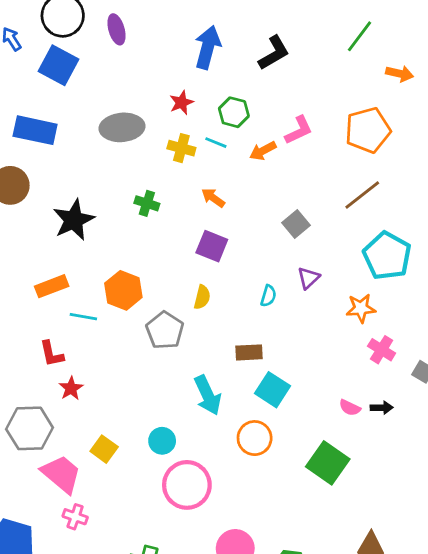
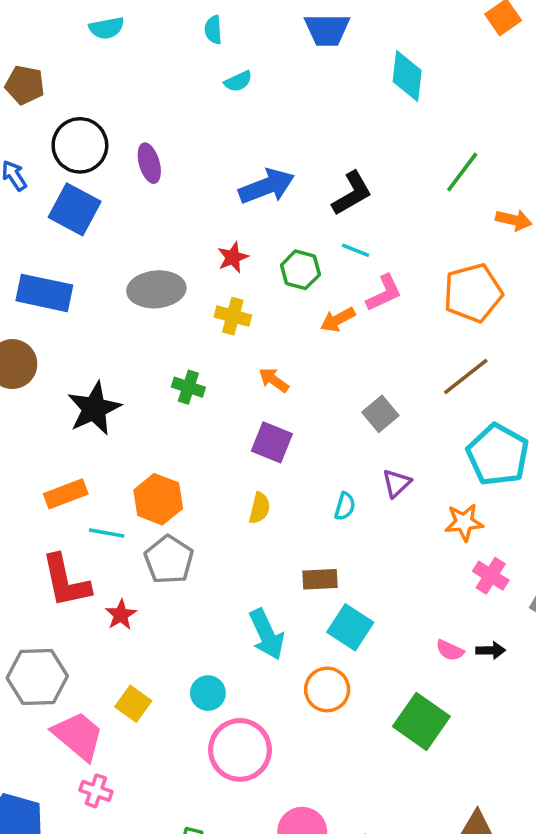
blue arrow: (208, 47) -> (267, 186), turned 54
cyan line: (216, 143) -> (356, 250), moved
gray pentagon: (165, 330) -> (169, 560), moved
red L-shape: (52, 354) -> (66, 581), size x1.6
red star: (71, 388) -> (121, 615), moved

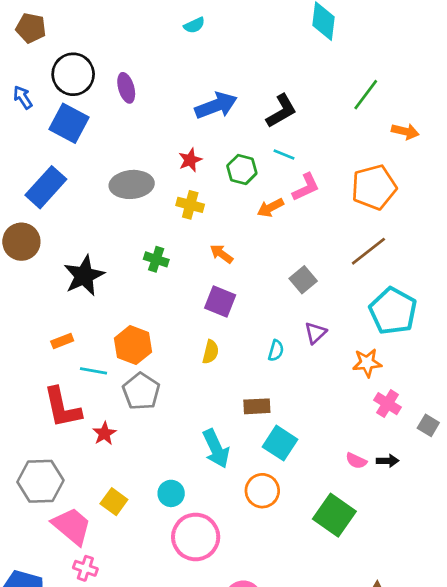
blue rectangle: (44, 293) -> (46, 187), turned -60
orange rectangle: (66, 494) -> (62, 341), size x0.7

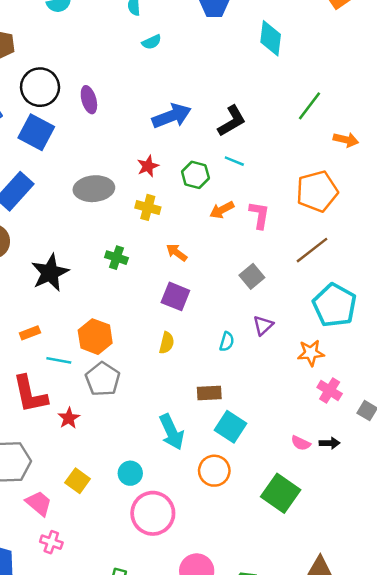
pink L-shape: (306, 187) -> (259, 215), moved, turned -56
pink trapezoid: (72, 526) -> (39, 503), size x0.7

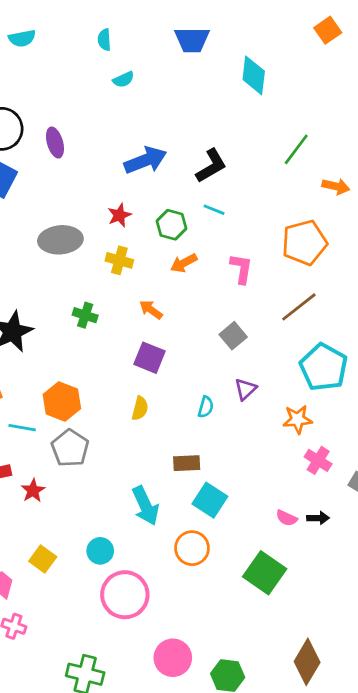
orange arrow: (222, 210) -> (184, 263), moved

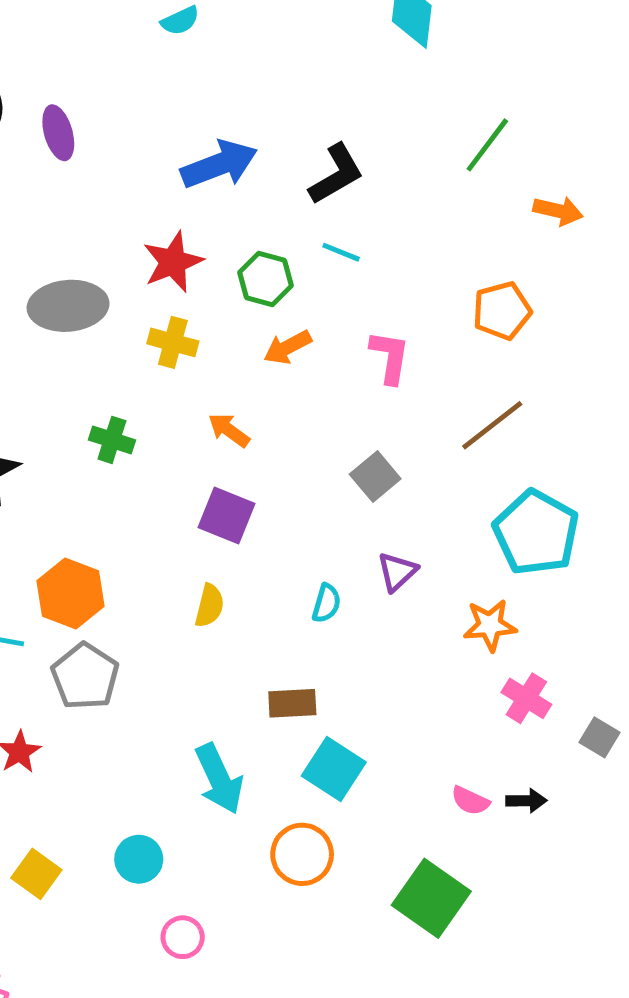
red star: (119, 215) -> (173, 262), size x1.4
orange pentagon: (304, 243) -> (502, 311), size x0.7
pink circle: (125, 595) -> (183, 937), size x0.5

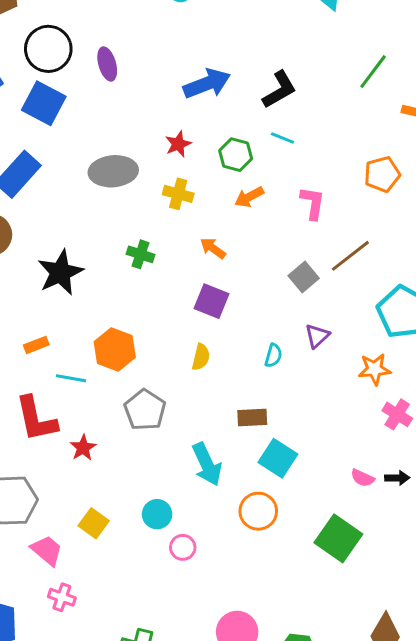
red star: (173, 262) -> (178, 144), size x0.7
brown line: (492, 425) -> (350, 256), moved
gray pentagon: (85, 676) -> (145, 410), moved
pink circle: (183, 937) -> (183, 547), moved

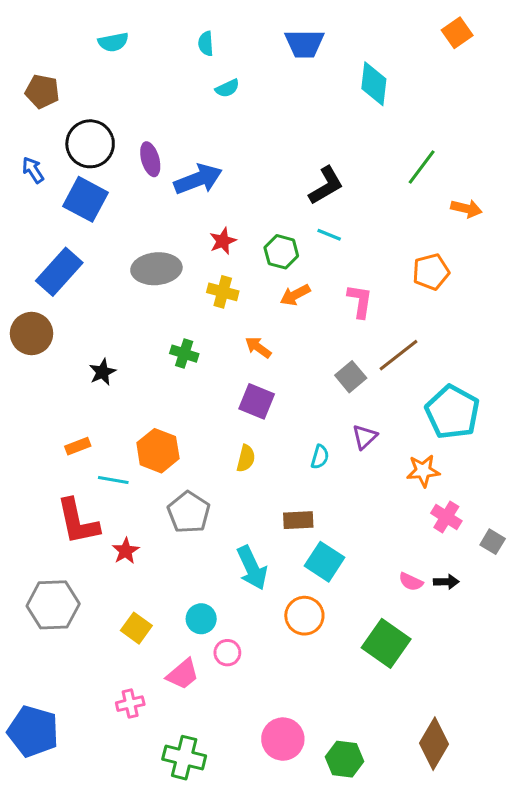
blue arrow: (207, 84) -> (198, 179), moved
black star: (60, 272) -> (102, 372), size x0.6
pink trapezoid: (47, 550) -> (183, 674), moved, turned 100
pink cross: (62, 597) -> (130, 704), moved, turned -32

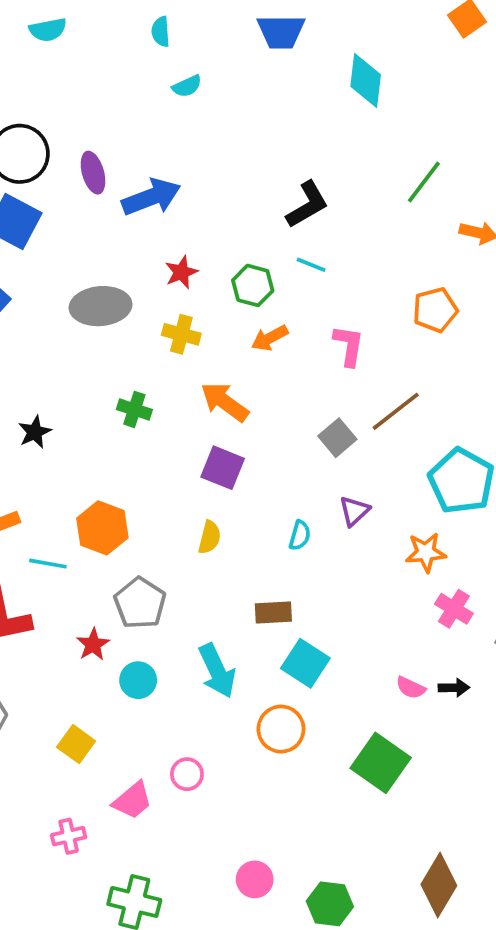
orange arrow: (258, 347) -> (225, 402), size x1.5
red star: (126, 551) -> (93, 644), moved
cyan circle: (201, 619) -> (138, 680), moved
pink circle: (283, 739) -> (255, 879), size x0.7

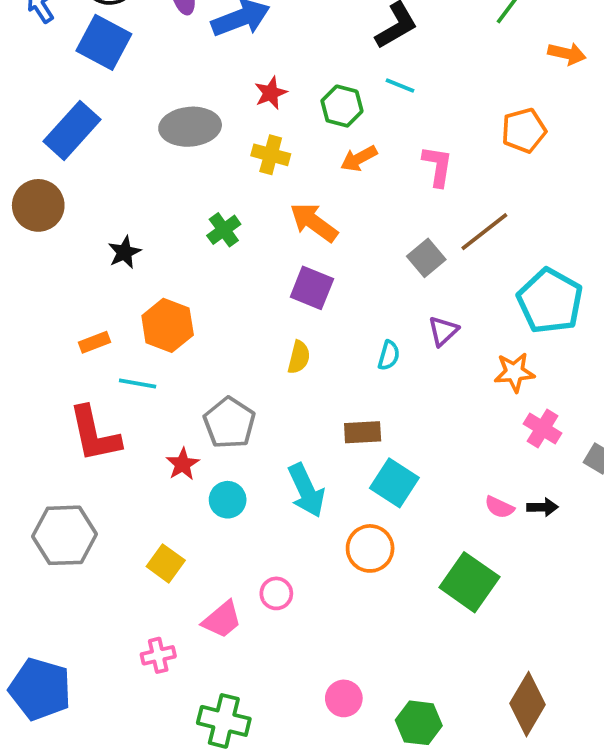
green cross: (134, 409) -> (224, 230), turned 36
orange hexagon: (102, 528) -> (168, 325), moved

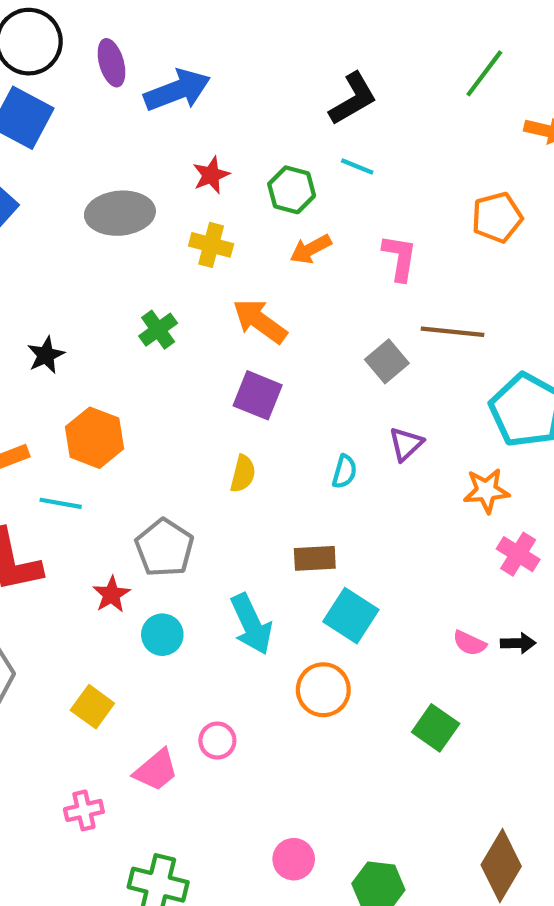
brown line: (484, 232) -> (453, 332), turned 44
green square: (469, 582) -> (436, 728), size x0.7

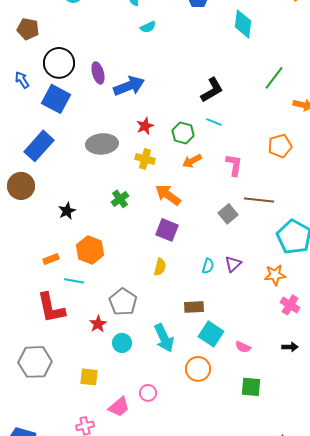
purple triangle: (406, 444) -> (233, 264), moved
pink semicircle: (469, 643) -> (243, 347), moved
yellow square: (92, 707) -> (89, 377), turned -30
green square: (436, 728) -> (251, 387), turned -30

